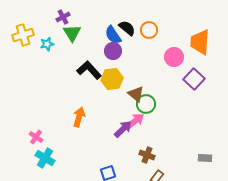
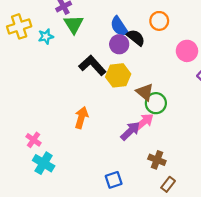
black semicircle: (127, 28) -> (136, 38), moved

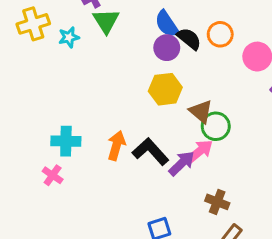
orange circle: (159, 21) -> (220, 34), moved
black L-shape: (92, 65) -> (150, 151), moved
cyan cross: (44, 163) -> (66, 141), moved, turned -30

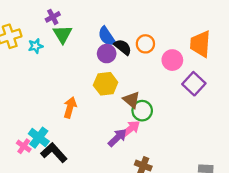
cyan cross: (66, 141) -> (39, 138), moved, turned 36
orange arrow: (116, 146) -> (70, 107), moved
black L-shape: (150, 151) -> (54, 153), moved

